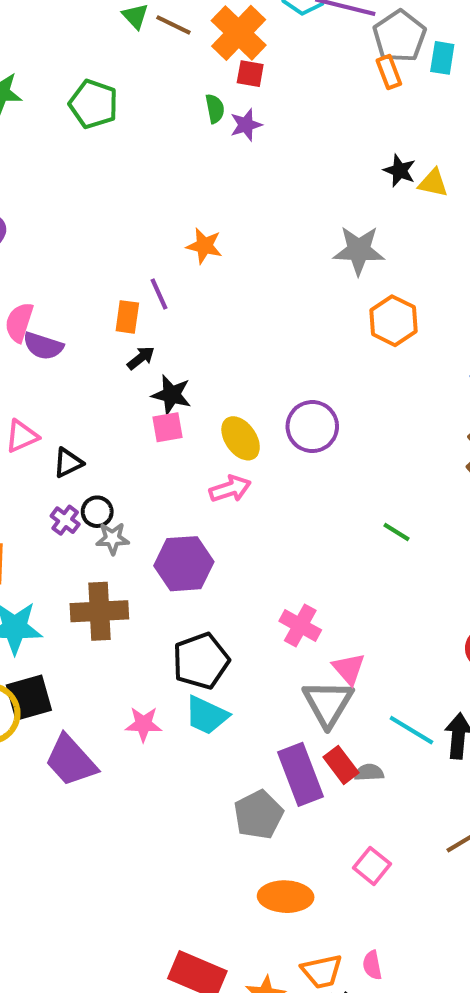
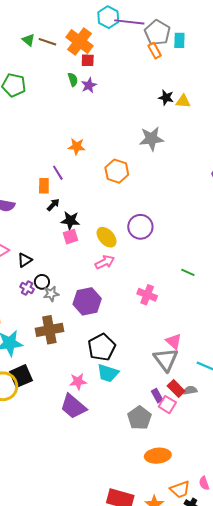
orange hexagon: (393, 321) -> (117, 171), moved
pink cross: (300, 626) -> (147, 295), moved
purple trapezoid: (71, 761) -> (73, 407), moved
purple rectangle: (301, 774) -> (157, 396), size x0.5
pink square: (372, 866) -> (167, 405), moved

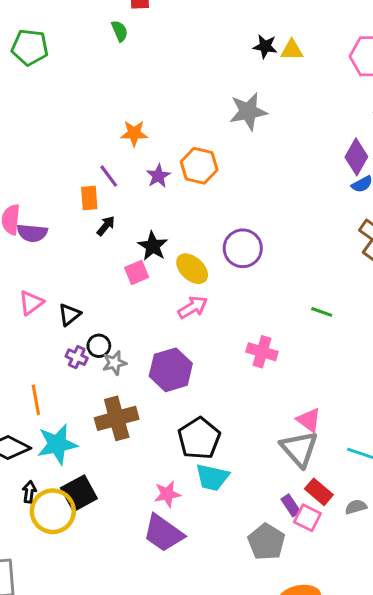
purple star: (89, 85) -> (158, 176), moved
black star: (70, 221) -> (153, 246), moved, turned 30
gray semicircle: (190, 390) -> (356, 507), moved

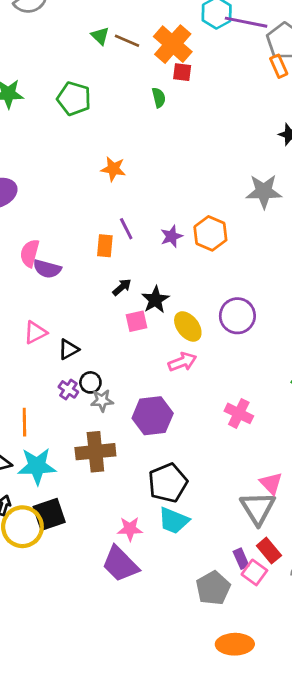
orange star: (134, 133) -> (113, 169), moved
black arrow: (106, 226) -> (122, 287), moved

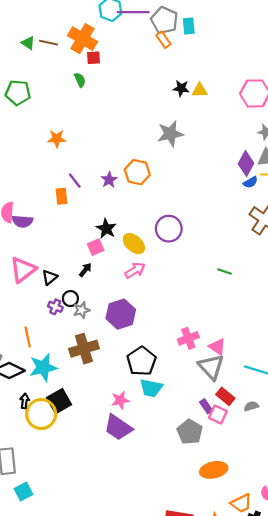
black arrow: (122, 287) -> (85, 270), moved
pink triangle: (35, 332) -> (23, 270), size x1.5
pink cross: (239, 413) -> (188, 338), moved, turned -36

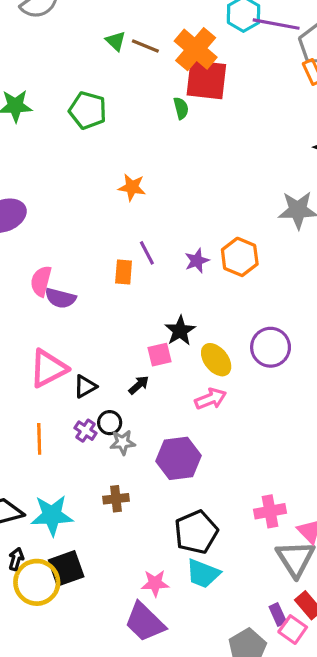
red square: (93, 58) -> (206, 80), size x2.0
orange line: (28, 337) -> (39, 439), moved
brown cross: (84, 349) -> (116, 499), size x0.6

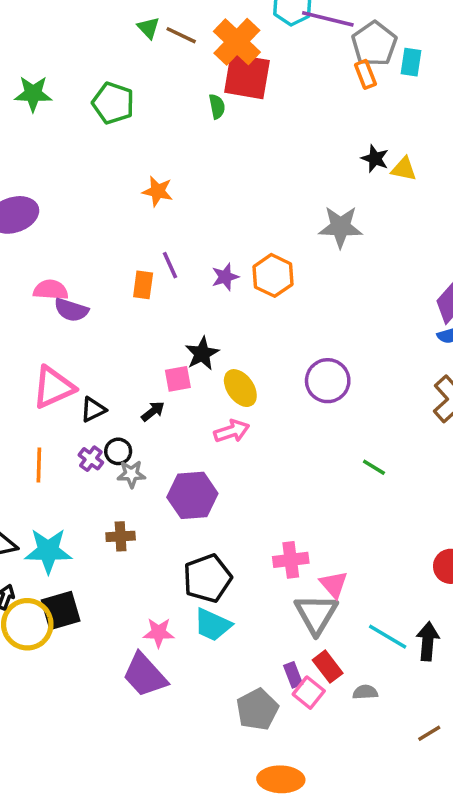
pink semicircle: (41, 281) -> (51, 290), turned 76
purple circle: (271, 347) -> (328, 381), moved

